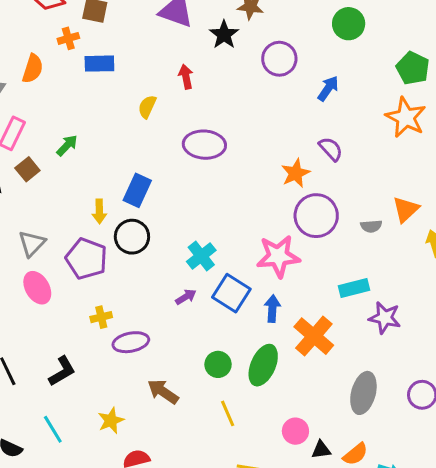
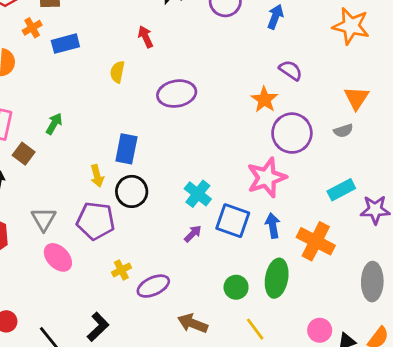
orange triangle: (406, 209) -> (356, 98), moved

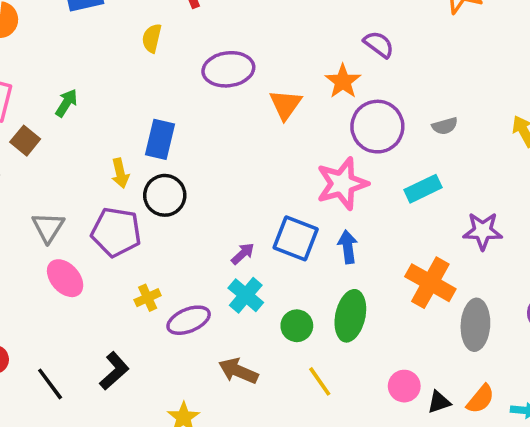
orange triangle: (356, 98) -> (285, 105), moved
cyan rectangle: (341, 190) -> (423, 189), moved
cyan cross: (198, 194) -> (246, 295), moved
orange cross: (316, 241) -> (430, 283), moved

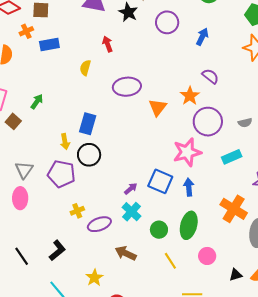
pink ellipse: (65, 278) -> (20, 198), moved, turned 40
pink circle: (404, 386) -> (207, 256), moved

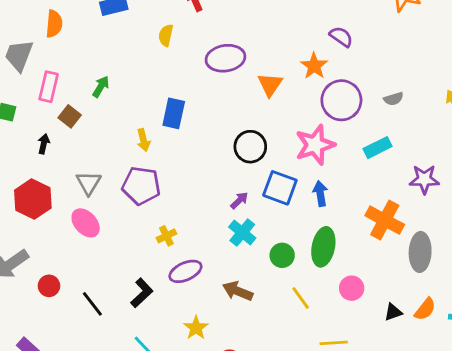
black circle: (89, 155) -> (250, 147), moved
pink ellipse: (20, 198) -> (86, 223), turned -40
purple ellipse: (99, 224) -> (185, 271), moved

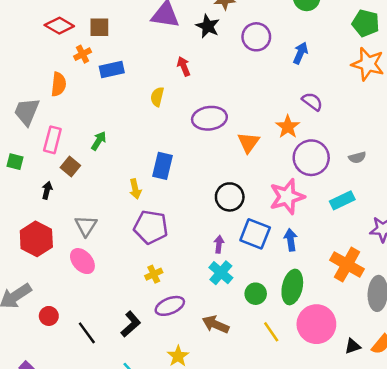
purple pentagon: (141, 186) -> (151, 227), moved
purple arrow: (239, 200) -> (219, 244), turned -42
pink circle: (352, 288) -> (316, 324), size x1.8

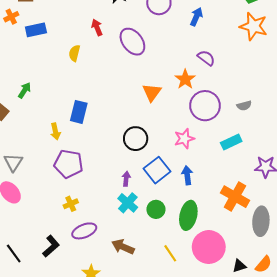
purple ellipse: (209, 118) -> (132, 42), moved, turned 60
pink star: (287, 197) -> (184, 139), size x0.7
blue square: (255, 234) -> (157, 170), turned 30
green circle: (256, 294) -> (156, 209), moved

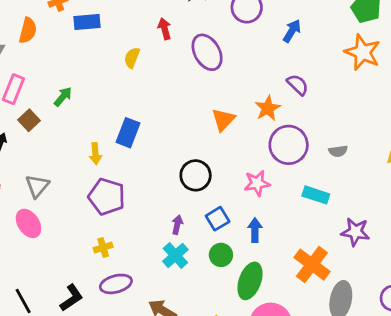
cyan rectangle: (231, 142) -> (316, 195), turned 36
blue square: (157, 170) -> (218, 219), size x0.7
green circle: (156, 209) -> (221, 255), moved

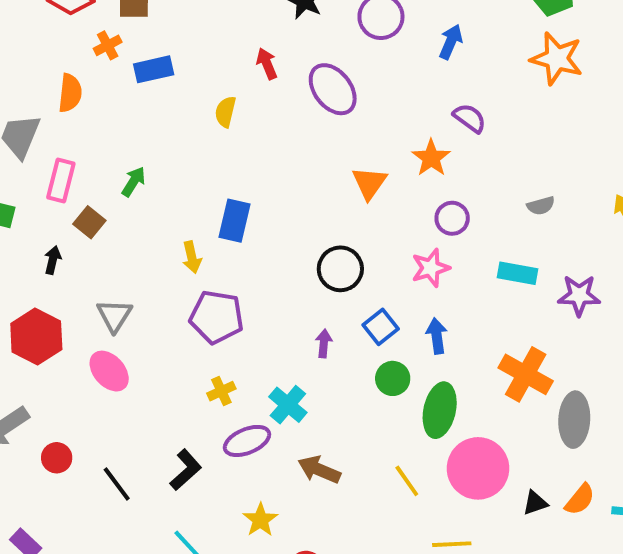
purple circle: (289, 145) -> (452, 218), moved, size x0.6
purple star: (355, 232) -> (579, 295), moved
cyan cross: (175, 255) -> (288, 405), moved

